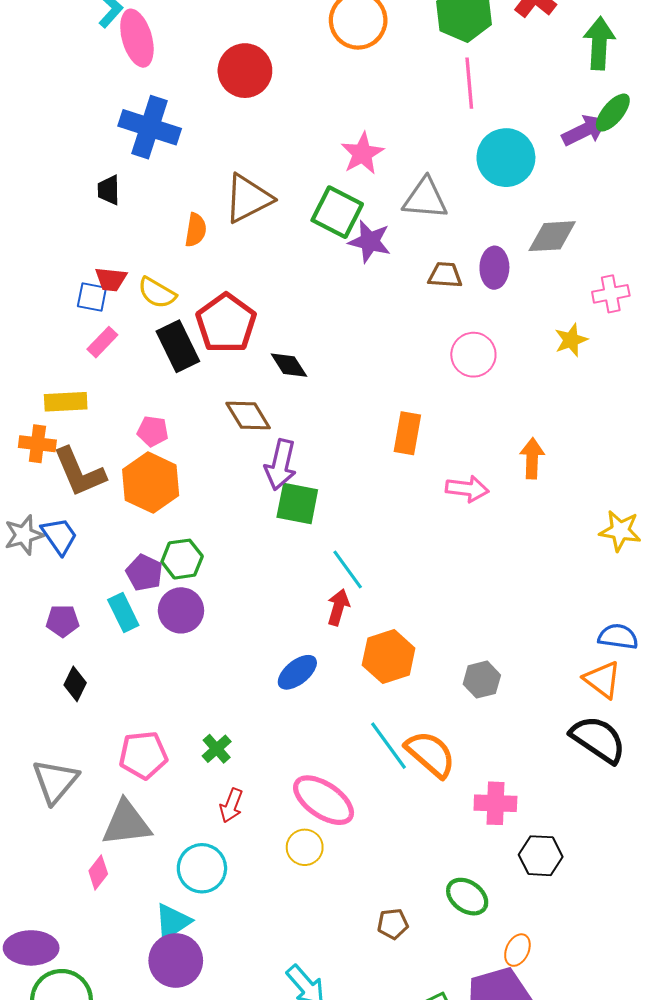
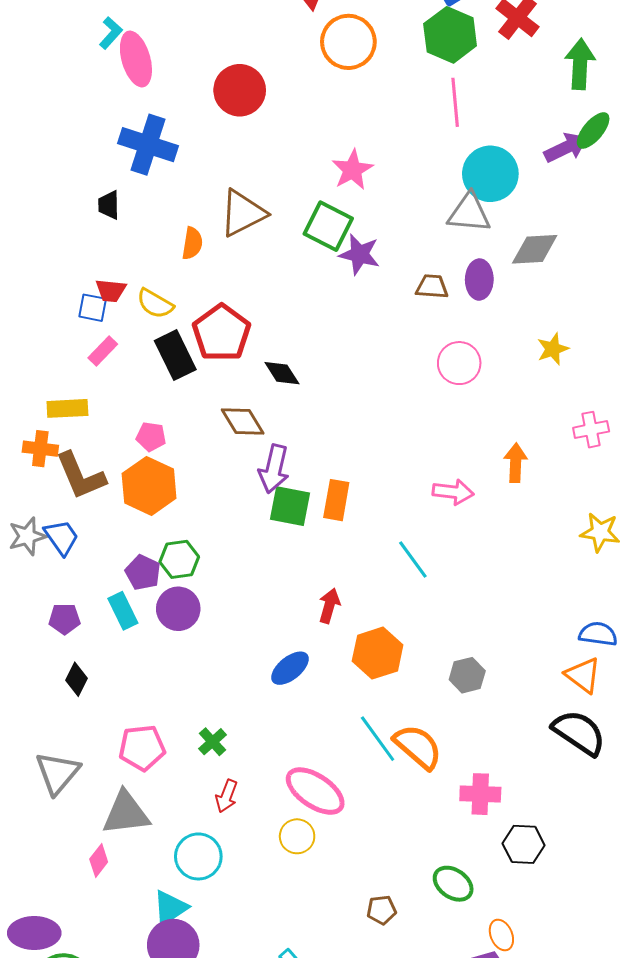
gray triangle: (425, 198) -> (469, 213), moved
pink cross: (611, 294) -> (591, 430), moved
orange rectangle: (407, 433) -> (336, 500), moved
cyan line: (348, 570) -> (413, 559), moved
orange ellipse: (517, 950) -> (501, 935), turned -48

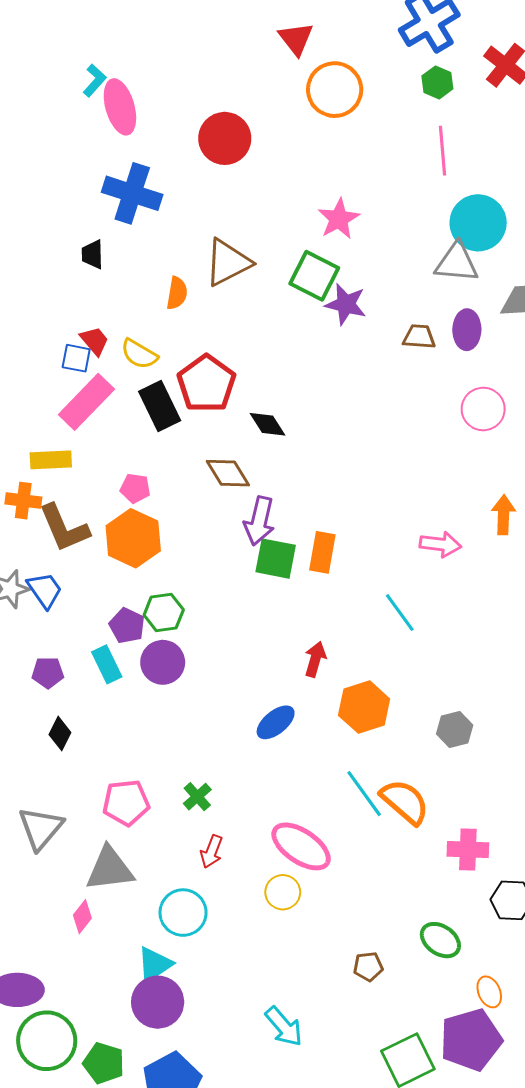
green hexagon: (450, 35) -> (437, 82), size x0.6
red trapezoid: (111, 291) -> (95, 341), turned -136
pink rectangle: (103, 351) -> (86, 402), size x1.8
pink circle: (459, 363) -> (483, 409), moved

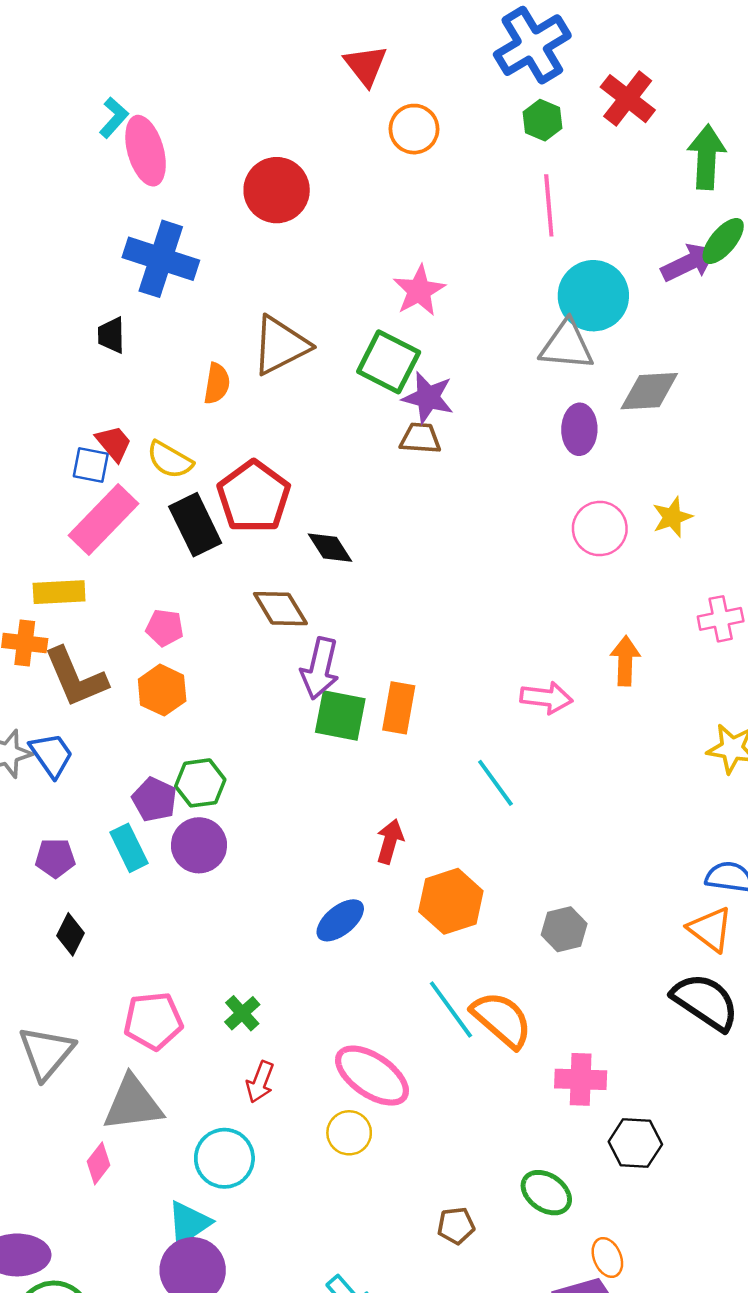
orange circle: (335, 90) -> (414, 129), size x0.7
brown trapezoid: (419, 337) -> (420, 438), moved
orange hexagon: (133, 538) -> (162, 690), size x0.7

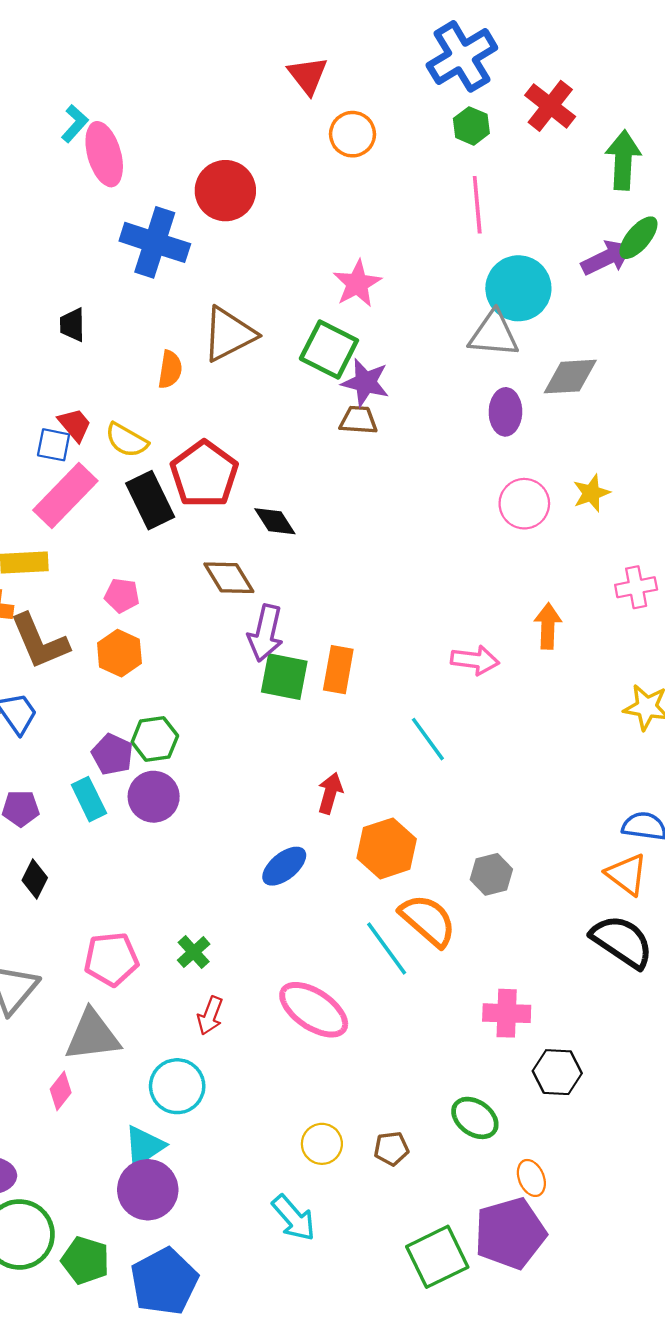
blue cross: (161, 259) -> (155, 242), moved
orange semicircle: (502, 1020) -> (428, 920), moved
yellow circle: (349, 1133) -> (322, 1144), moved

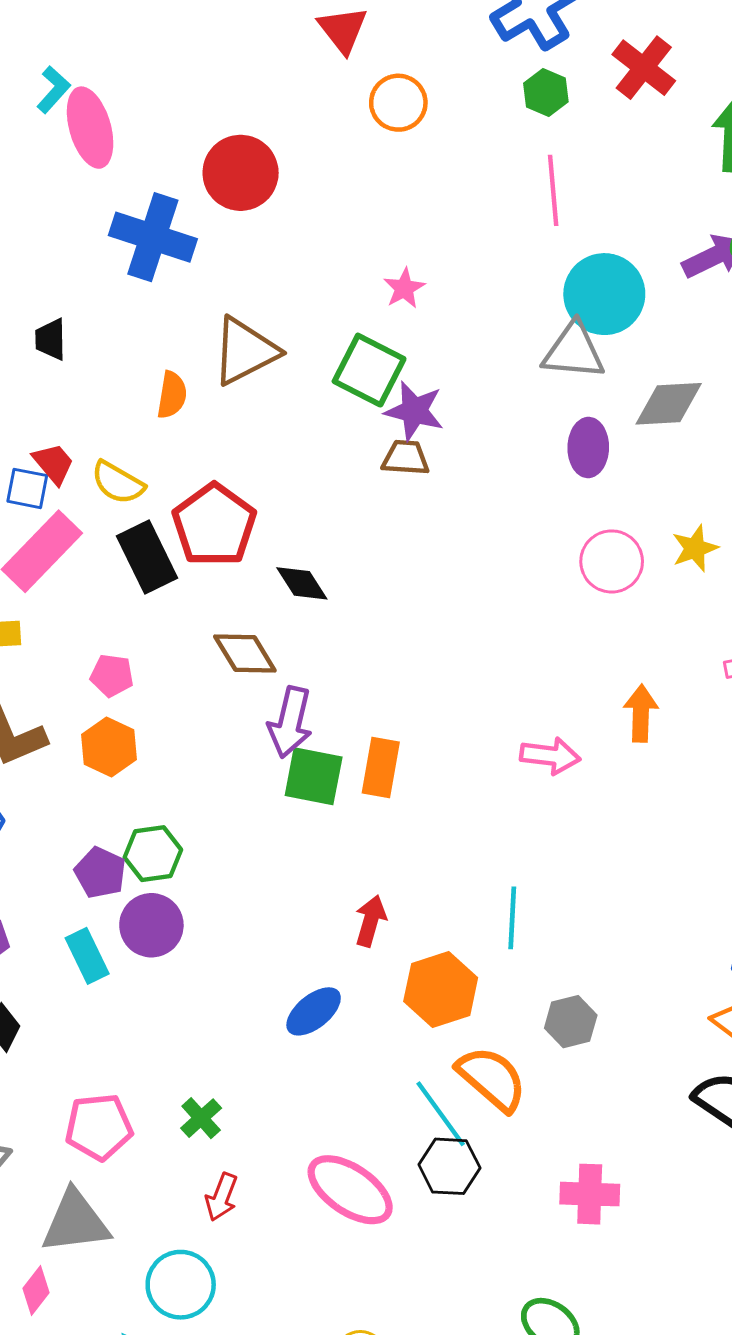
pink star: (357, 284) -> (404, 288), size x0.7
cyan line: (428, 739) -> (512, 918), moved, turned 39
cyan rectangle: (89, 799) -> (87, 956), moved
black hexagon: (557, 1072) -> (449, 1166), moved

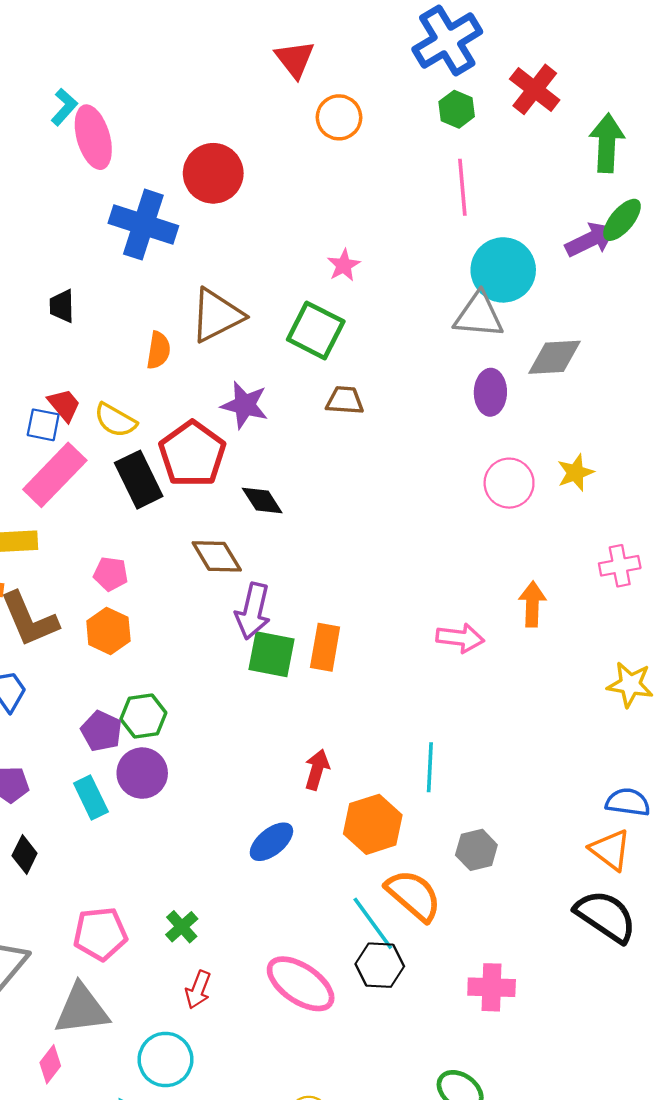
purple star: (414, 411) -> (245, 405), moved

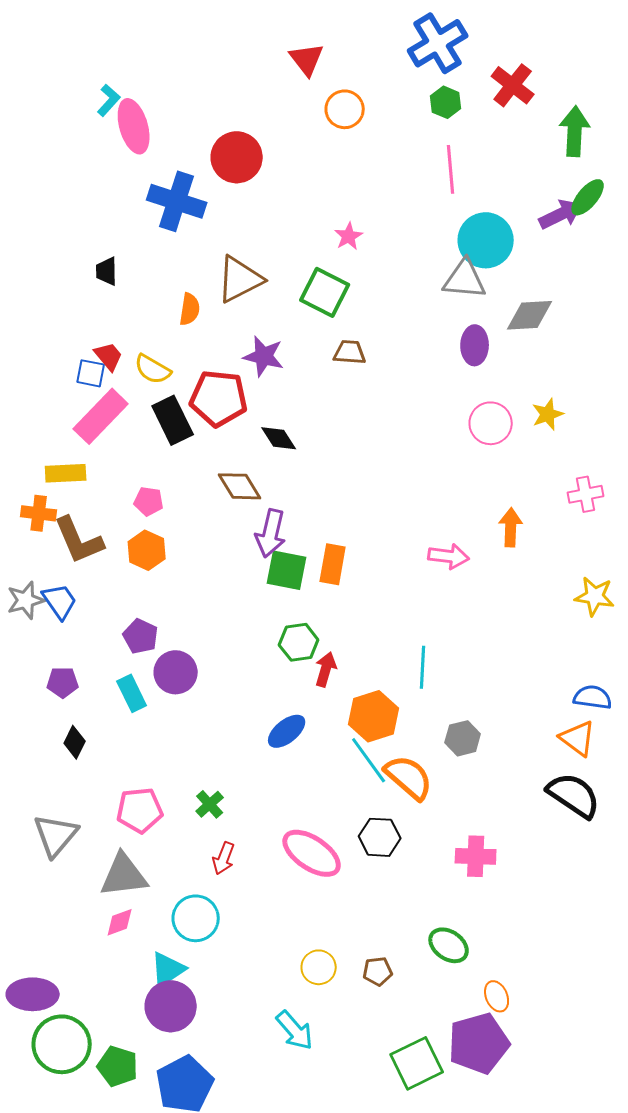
red pentagon: (192, 454) -> (219, 398), turned -30
green hexagon: (143, 716) -> (299, 642), moved
cyan line: (373, 923) -> (369, 760), moved
pink diamond: (50, 1064) -> (120, 922), moved, turned 32

